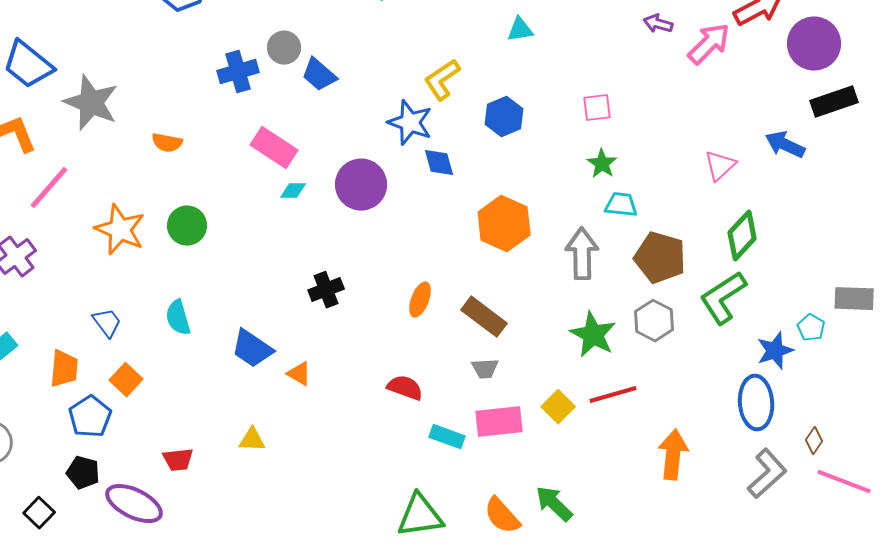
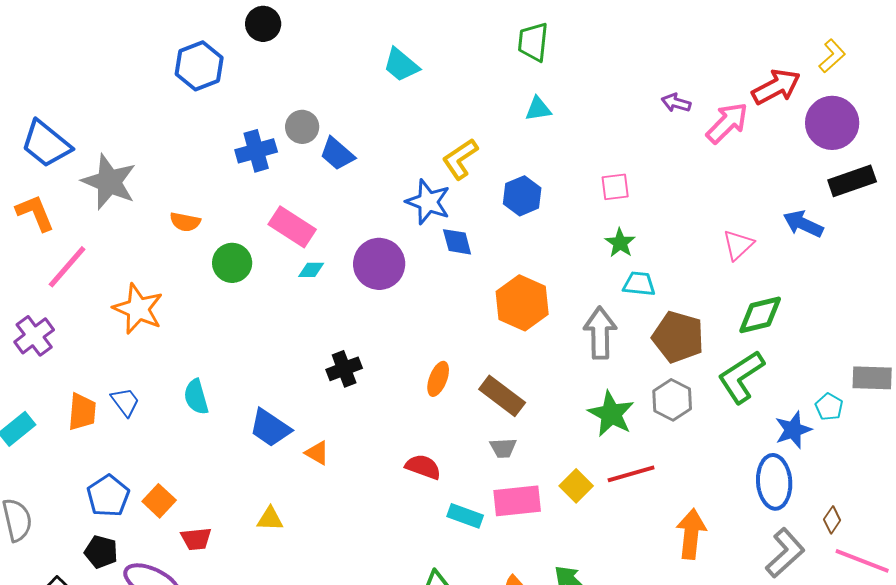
green circle: (187, 226) -> (232, 263), moved
green diamond: (742, 236) -> (760, 315), turned 33
orange trapezoid: (64, 369) -> (82, 412), moved
orange square: (126, 380) -> (159, 501), moved

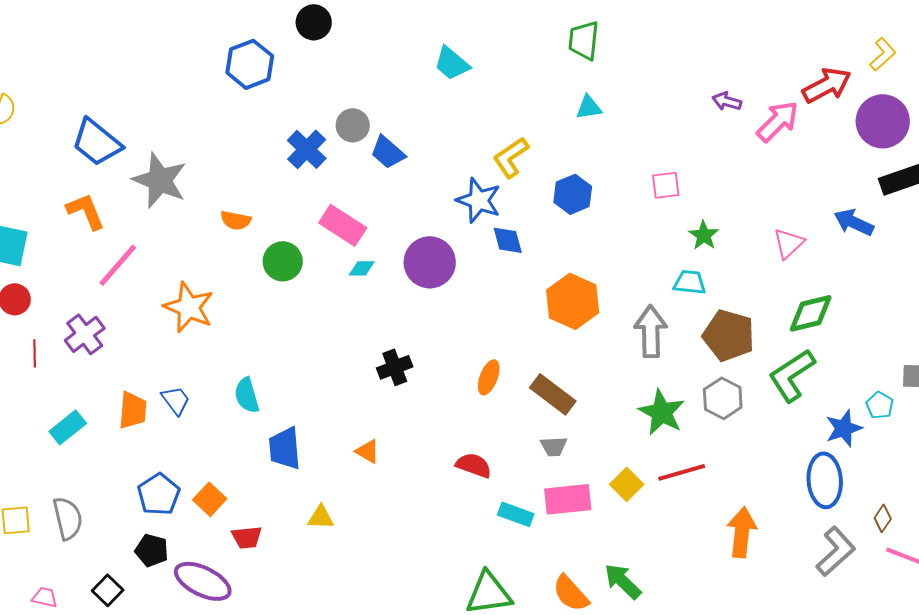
blue cross: (256, 151) -> (307, 149), turned -30
green star: (620, 243) -> (704, 235), moved
blue trapezoid: (270, 428) -> (285, 448), moved, turned 51

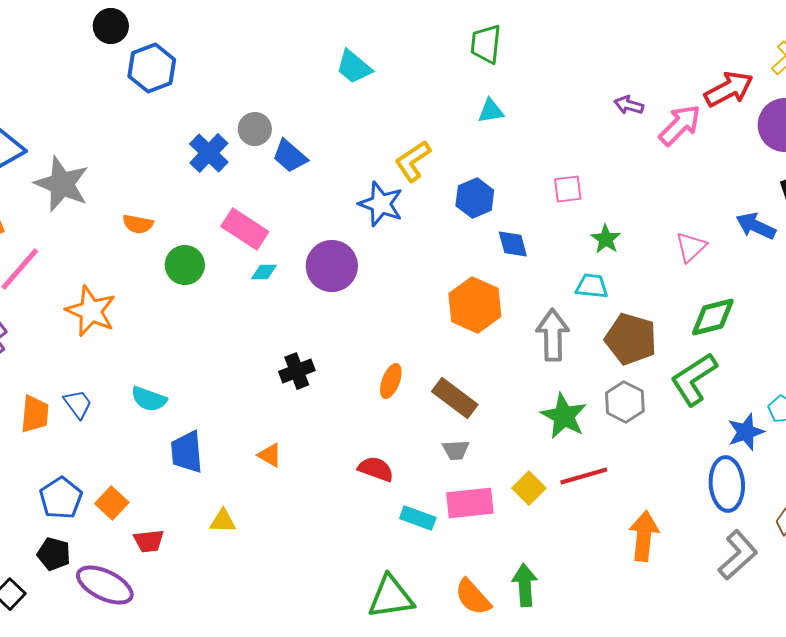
black circle: (314, 22) -> (111, 26), moved
blue diamond: (508, 240) -> (513, 244), moved
cyan semicircle: (247, 395) -> (149, 399), turned -54
green arrow: (623, 581) -> (525, 585), turned 42

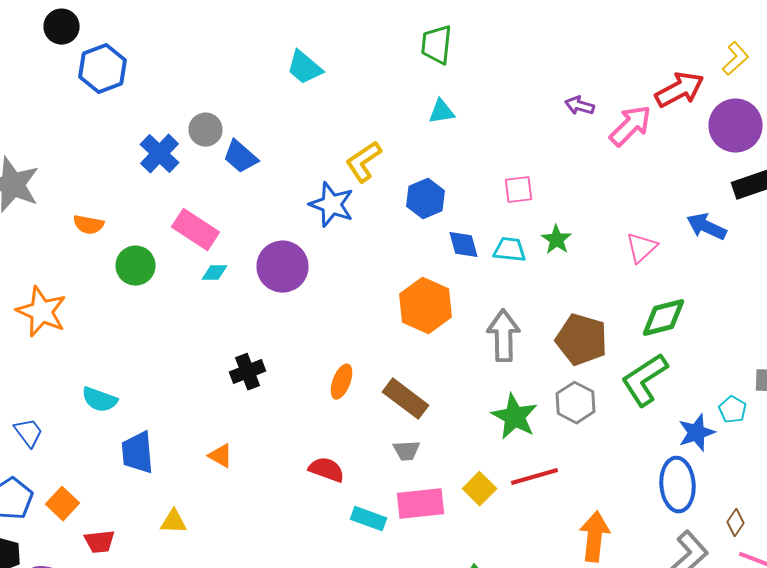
cyan trapezoid: (592, 286) -> (510, 250), moved
blue trapezoid: (78, 404) -> (28, 433), moved

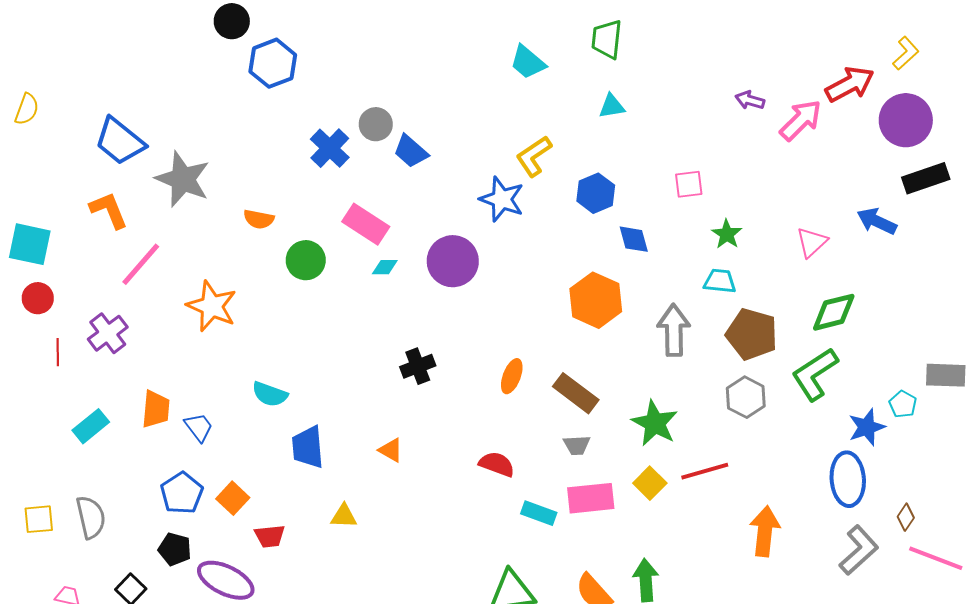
cyan trapezoid: (304, 68) -> (528, 62), moved
cyan trapezoid: (510, 250) -> (720, 281), moved
green star: (514, 417) -> (655, 423), moved

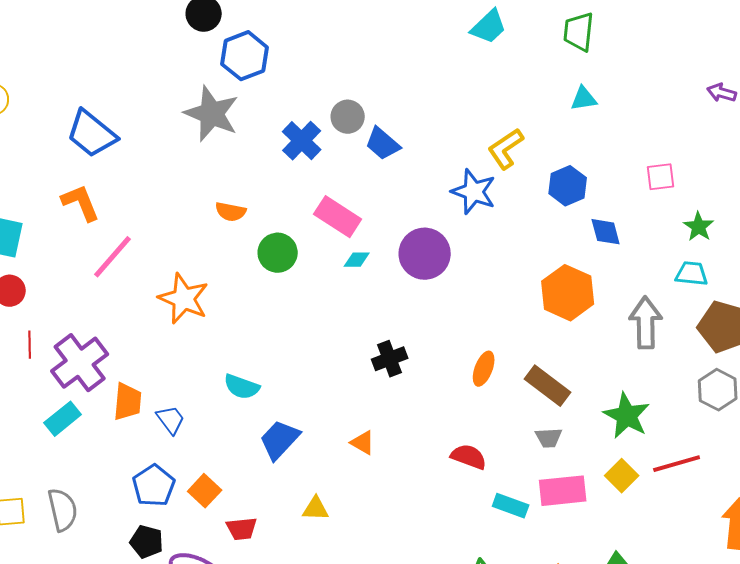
cyan trapezoid: (528, 62) -> (489, 27), moved, turned -84
gray star: (183, 179) -> (212, 114), moved
purple cross: (108, 333) -> (80, 363), moved, size x1.4
blue trapezoid: (308, 447) -> (280, 440), turned 48

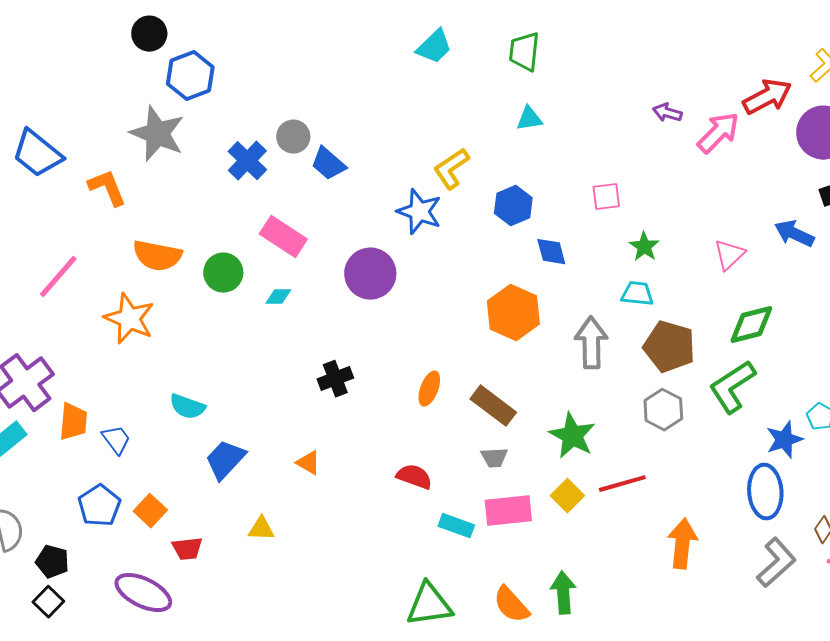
orange L-shape: (81, 203) -> (107, 188), moved
orange semicircle: (231, 212) -> (157, 256), moved, size x1.6
cyan diamond: (357, 260) -> (278, 297), moved
black pentagon: (147, 542) -> (52, 562), moved

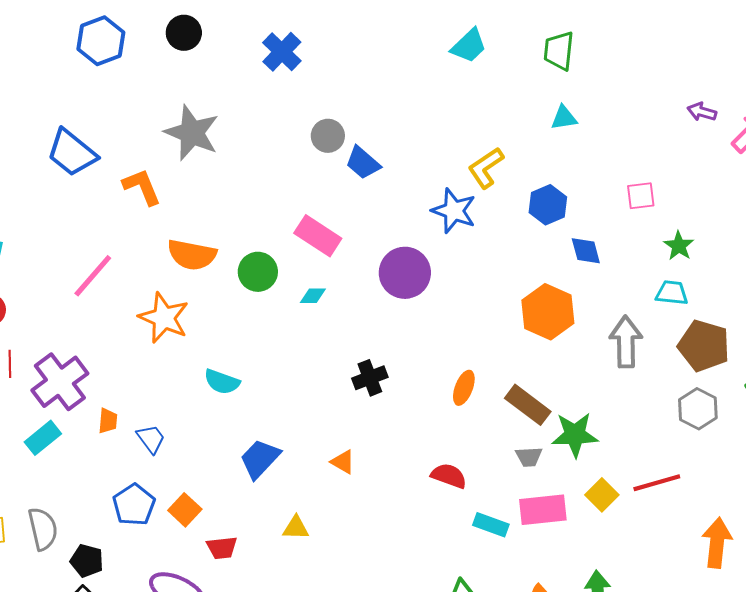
blue hexagon: (190, 76) -> (101, 41), moved
blue cross: (247, 161) -> (282, 52), moved
cyan semicircle: (187, 407) -> (222, 382), moved
orange trapezoid: (73, 422) -> (108, 421), size x0.7
green star: (572, 436) -> (575, 435), moved, turned -30

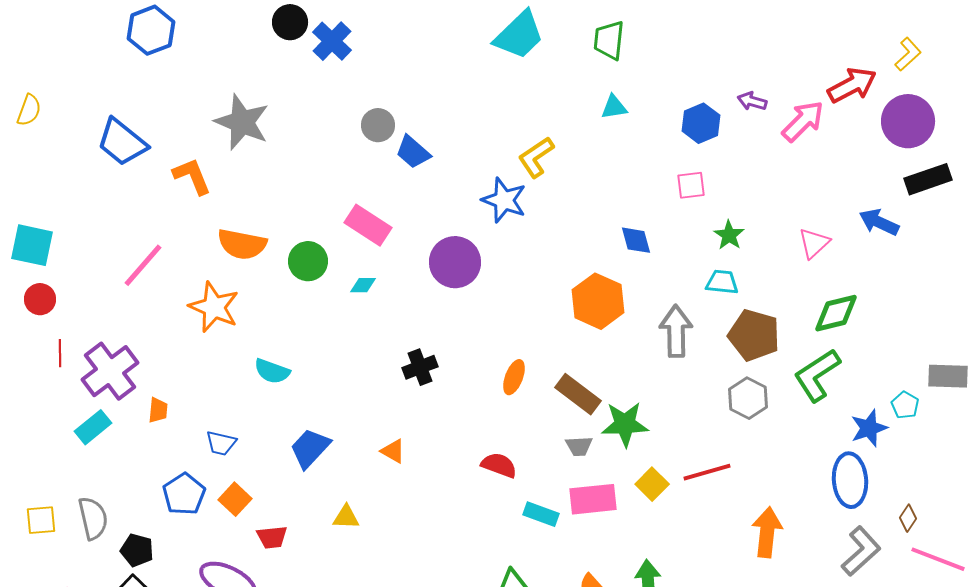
black circle: (184, 33) -> (290, 22), moved
cyan trapezoid: (469, 46) -> (519, 35), size x1.4
blue hexagon: (548, 205) -> (701, 123), moved
blue trapezoid: (151, 439) -> (221, 443), moved, turned 140

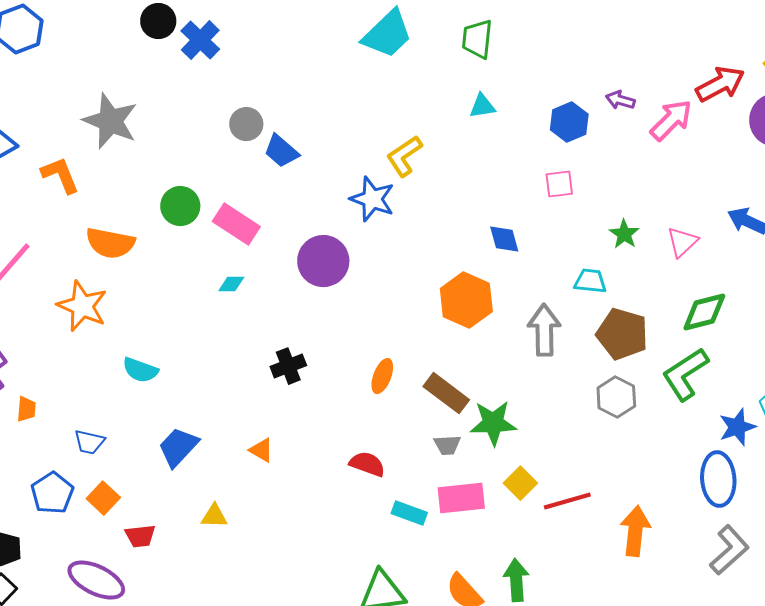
green star: (729, 235) -> (624, 234), moved
green circle: (308, 261) -> (180, 206), moved
red line: (707, 472) -> (567, 501), moved

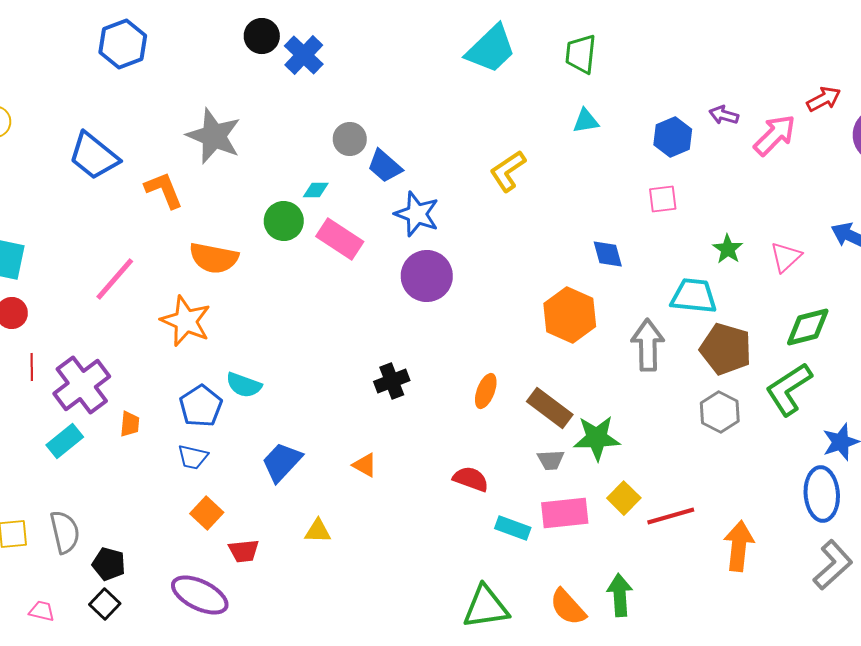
red arrow: (720, 84) -> (824, 99), size x0.7
blue star: (372, 199) -> (417, 214), moved
cyan trapezoid: (590, 281) -> (694, 296), size x1.4
cyan diamond: (231, 284) -> (316, 190), moved
blue pentagon: (52, 493) -> (201, 406), moved

